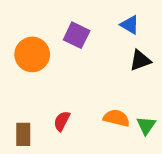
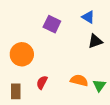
orange circle: (32, 54) -> (22, 54), moved

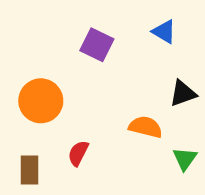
black triangle: (95, 41) -> (183, 93), moved
orange semicircle: (79, 80) -> (146, 127), moved

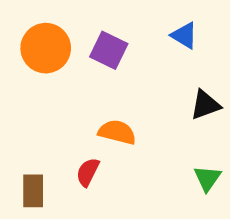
orange circle: (41, 101) -> (46, 48), moved
orange semicircle: (146, 127) -> (117, 132), moved

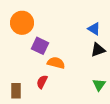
blue triangle: (184, 36) -> (94, 29), moved
purple square: (109, 50) -> (40, 46), moved

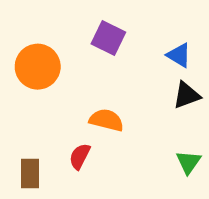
orange circle: (22, 23) -> (38, 67), moved
purple square: (40, 46) -> (108, 38), moved

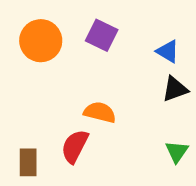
orange circle: (38, 67) -> (41, 41), moved
red semicircle: (80, 156) -> (75, 146), size x1.4

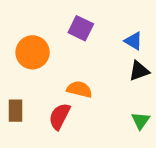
orange circle: (41, 41) -> (33, 52), moved
brown rectangle: (28, 162) -> (15, 111), moved

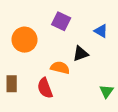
black triangle: (139, 71) -> (81, 54), moved
red semicircle: (60, 116) -> (45, 88), turned -48

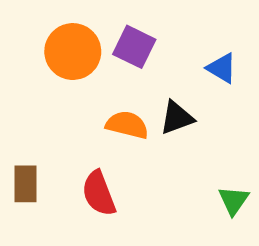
orange circle: (24, 40) -> (73, 52), moved
orange semicircle: (60, 68) -> (127, 125), moved

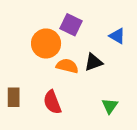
orange circle: (73, 52) -> (46, 43), moved
green triangle: (234, 200) -> (110, 106), moved

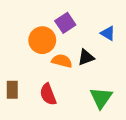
purple square: (71, 25) -> (65, 23), turned 30
green triangle: (110, 106) -> (101, 98), size x1.5

